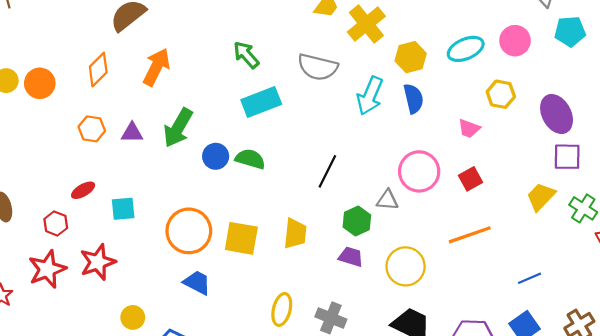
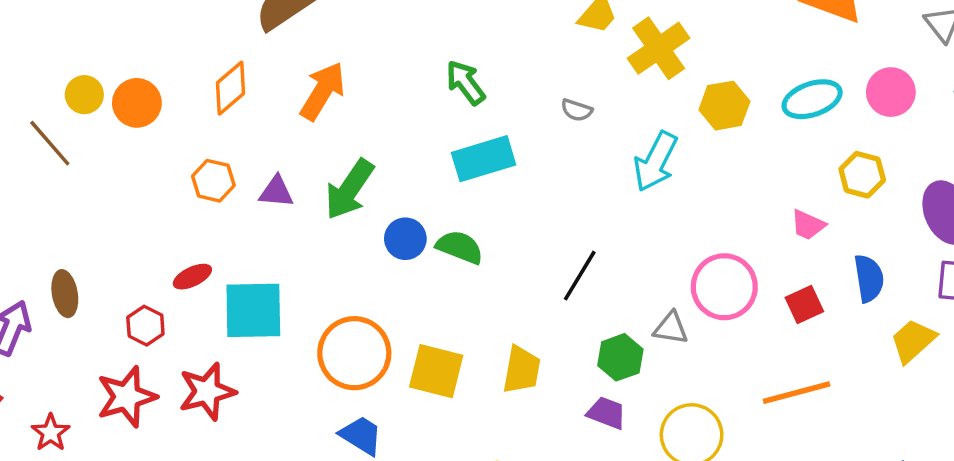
gray semicircle: (318, 67) -> (577, 110), size x0.5
blue semicircle: (413, 99) -> (869, 278), moved
cyan square: (123, 209) -> (253, 310), size x1.6

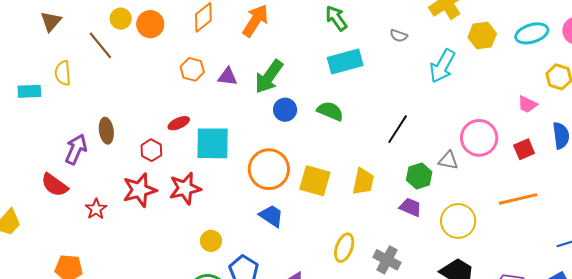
blue circle: (405, 239) -> (285, 110), moved

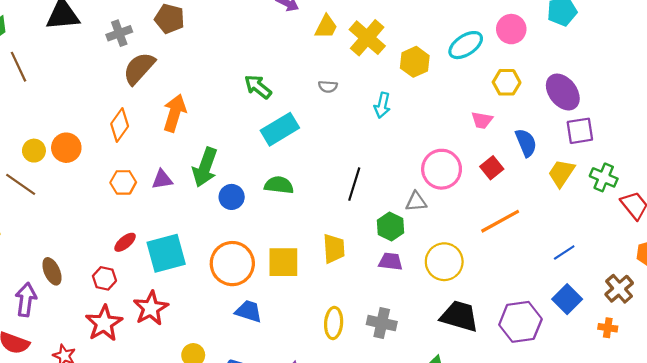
cyan arrow: (442, 66) -> (382, 105), size x0.7

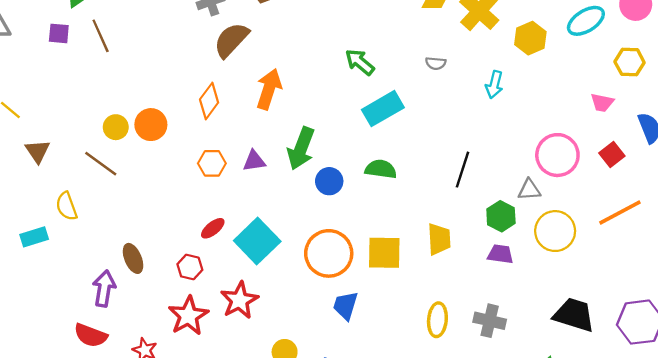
cyan square: (166, 253) -> (257, 241), turned -30
yellow circle: (444, 262) -> (555, 231), moved
blue trapezoid: (249, 311) -> (345, 305), turned -92

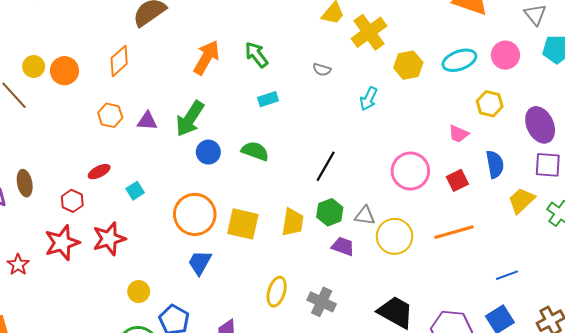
orange arrow: (269, 89) -> (206, 58), moved
cyan rectangle: (383, 109) -> (268, 99), size x0.6
gray triangle: (529, 190) -> (365, 216), moved
green hexagon: (501, 216) -> (330, 212), moved
cyan square: (257, 241) -> (135, 191), size x0.5

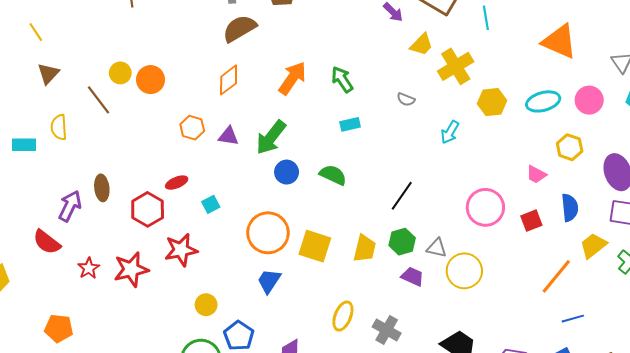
orange diamond: (119, 61) -> (229, 80), moved
red hexagon: (72, 201) -> (148, 209), size x1.5
orange line: (454, 232) -> (556, 276), moved, turned -39
red star: (62, 243) -> (131, 269), moved

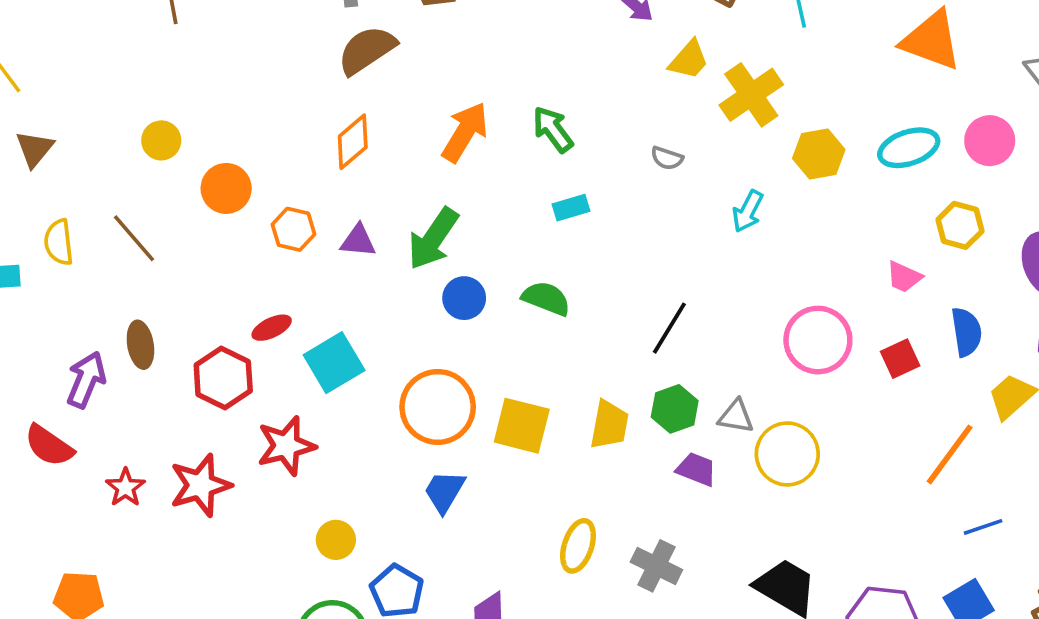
orange circle: (150, 80) -> (226, 188), moved
brown line: (98, 100) -> (134, 238), moved
cyan square: (211, 204) -> (334, 363), size x1.8

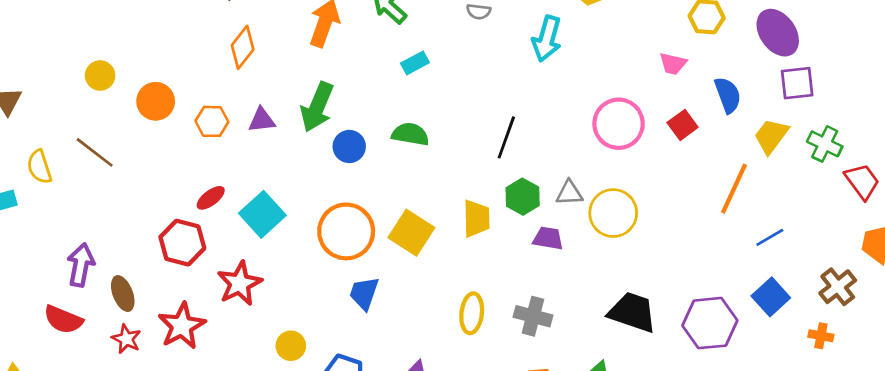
cyan arrow: (748, 211) -> (547, 39), size x1.4
brown ellipse: (140, 345) -> (123, 294), moved
yellow square: (522, 426) -> (411, 233), turned 30

